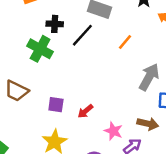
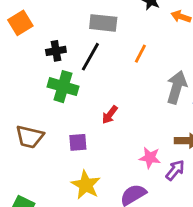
green cross: (40, 49) -> (63, 87), moved
red arrow: (85, 111) -> (110, 115), moved

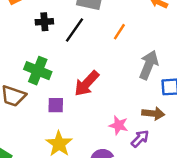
green cross: (63, 87) -> (38, 71), moved
red arrow: (110, 115) -> (87, 83), size x1.6

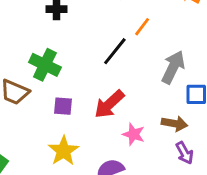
black line: (74, 30) -> (115, 51), moved
red arrow: (87, 83) -> (109, 104), moved
purple arrow: (140, 139) -> (184, 153), moved, turned 102

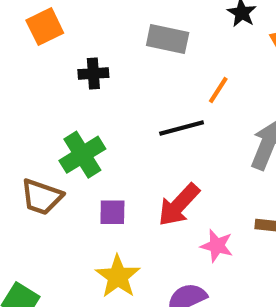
black line: (115, 51) -> (182, 128), turned 40
green cross: (45, 65) -> (82, 155), turned 36

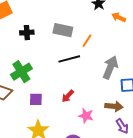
gray rectangle: (168, 39) -> (63, 30), moved
red arrow: (179, 205) -> (68, 96), size x0.6

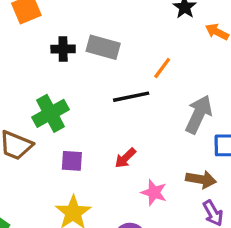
gray rectangle: (63, 30) -> (103, 47), moved

